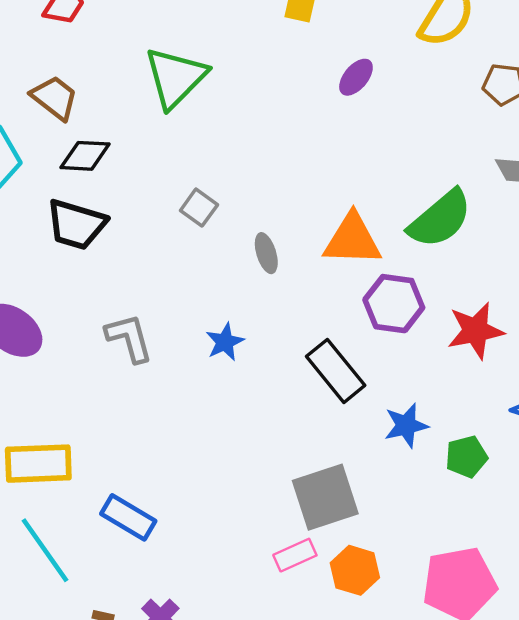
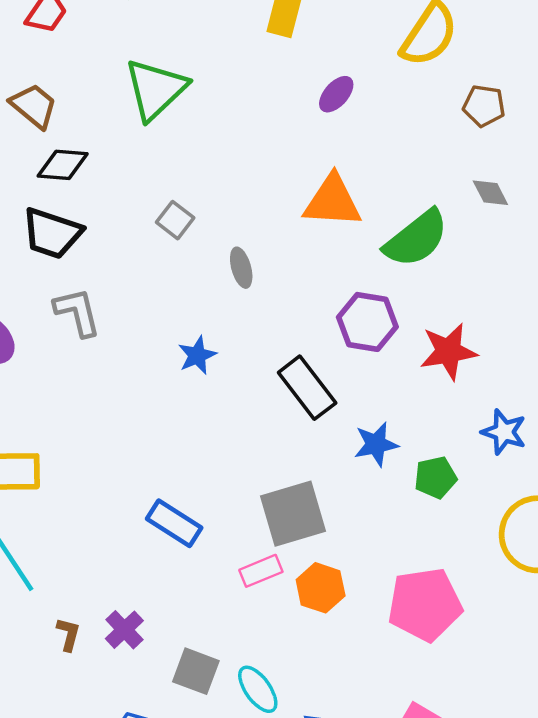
orange triangle: (352, 240) -> (332, 201), moved
gray L-shape: (129, 338) -> (77, 312), moved
blue rectangle: (128, 517) -> (174, 523), moved

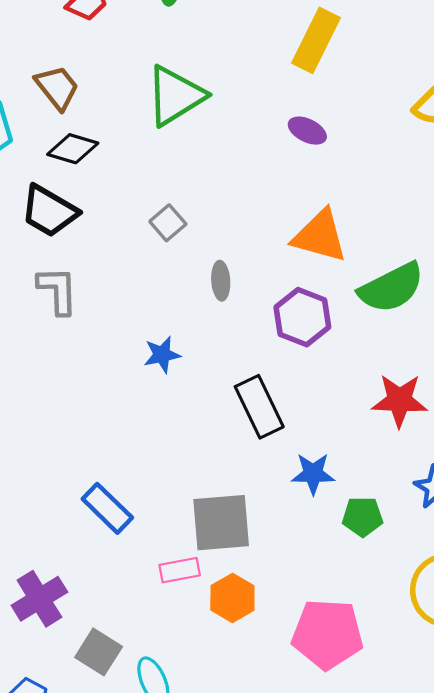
purple ellipse: (336, 94) -> (307, 131), moved, turned 63
purple hexagon: (367, 322) -> (302, 317), moved
purple cross: (124, 630) -> (39, 599), size x1.4

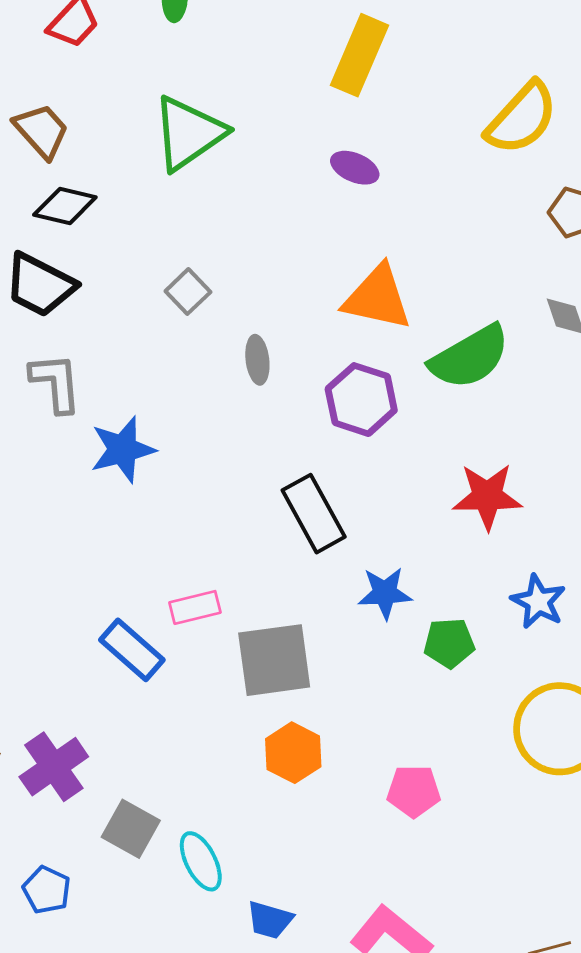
blue star: (162, 355) -> (123, 449), moved, size x1.4
pink rectangle: (180, 570) -> (195, 607), moved
pink pentagon: (327, 634) -> (414, 791), size x0.6

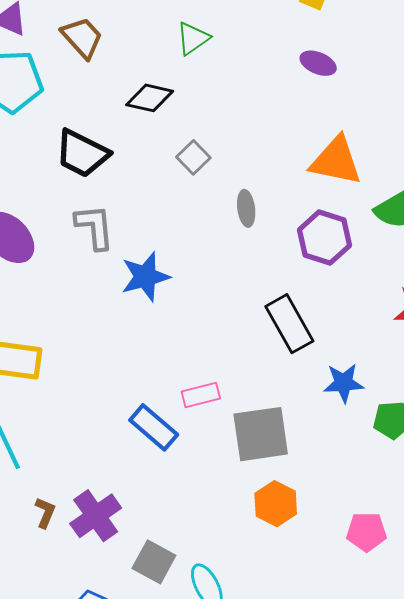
green triangle: (189, 133) -> (193, 38), size x0.6
black diamond: (65, 206) -> (150, 98), moved

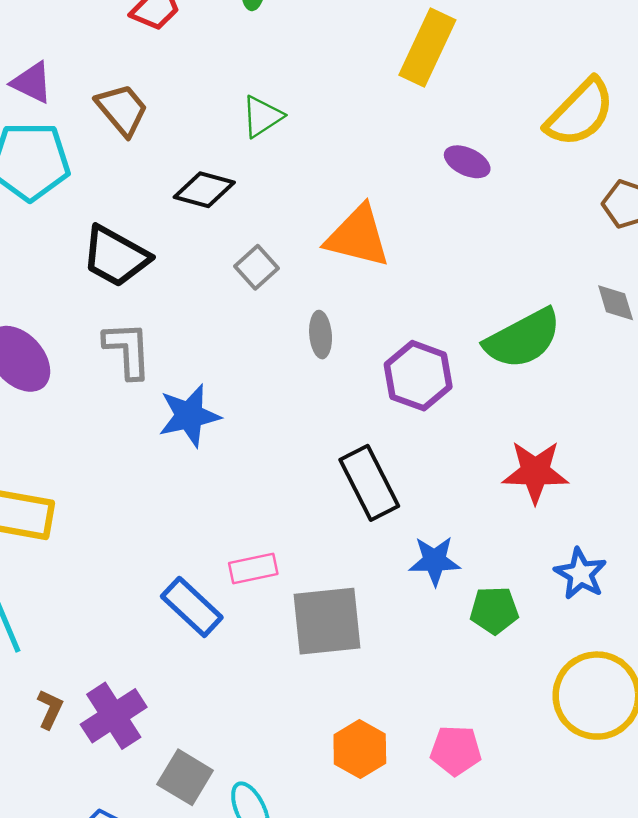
purple ellipse: (318, 63) -> (467, 162), moved
orange triangle: (336, 161) -> (358, 236), moved
orange hexagon: (276, 504) -> (360, 749), moved

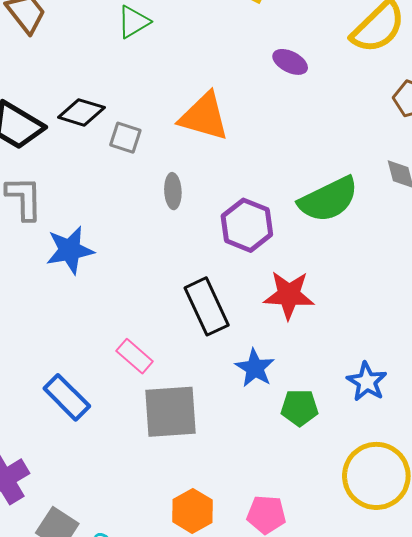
black diamond: (204, 190) -> (81, 112), moved
gray square: (256, 267) -> (125, 138), turned -32
red star: (535, 472) -> (289, 295), moved
blue star: (435, 561) -> (255, 368), turned 30
pink rectangle: (253, 568) -> (135, 356), moved, turned 51

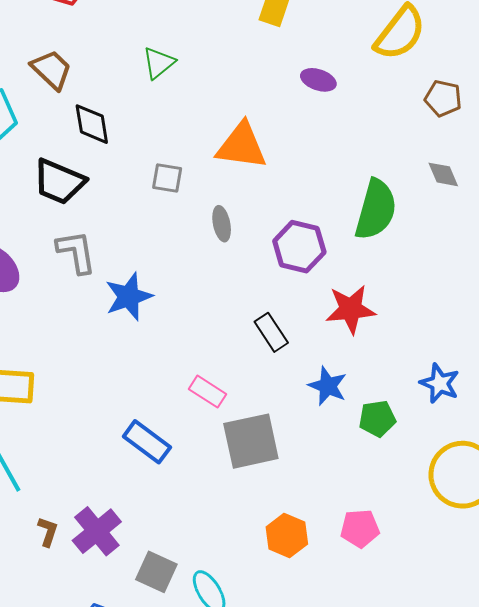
black diamond: (81, 112) -> (92, 124), moved, turned 72
green semicircle: (328, 199) -> (376, 210), turned -40
black rectangle: (207, 306) -> (271, 332), size x0.7

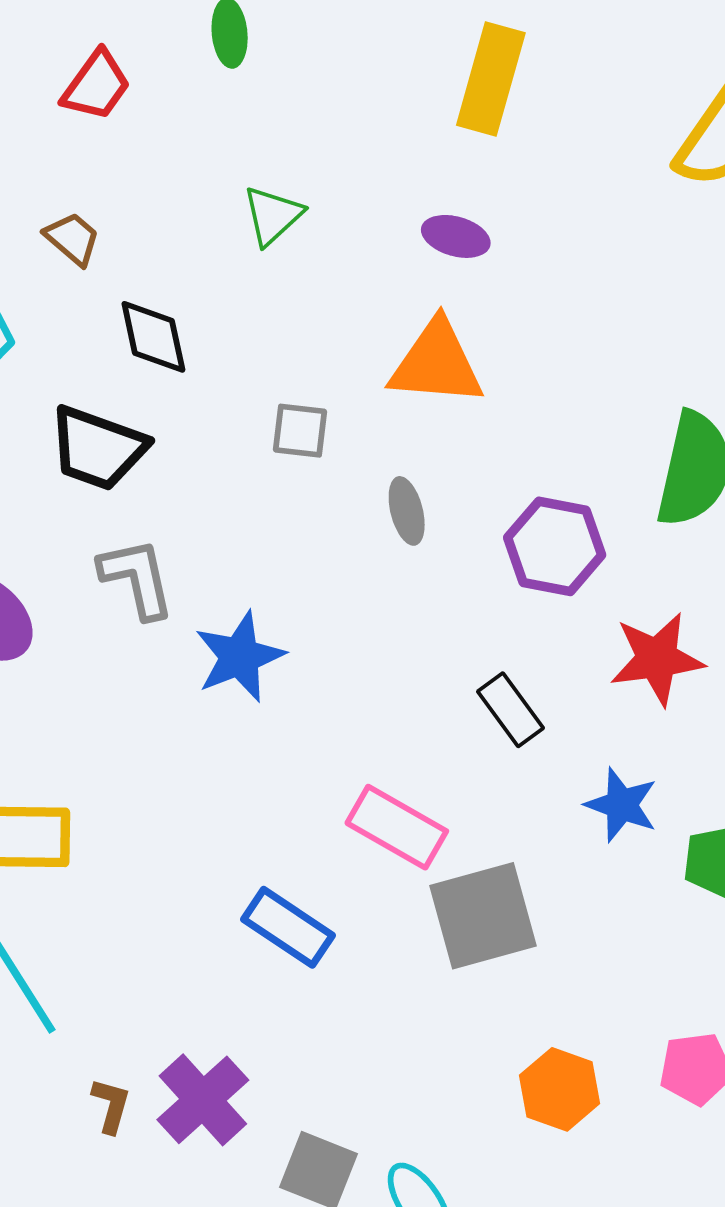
brown trapezoid: (51, 70) -> (72, 239), size x0.7
purple ellipse: (318, 80) -> (456, 236), moved
pink rectangle: (208, 392) -> (397, 827), size x1.4

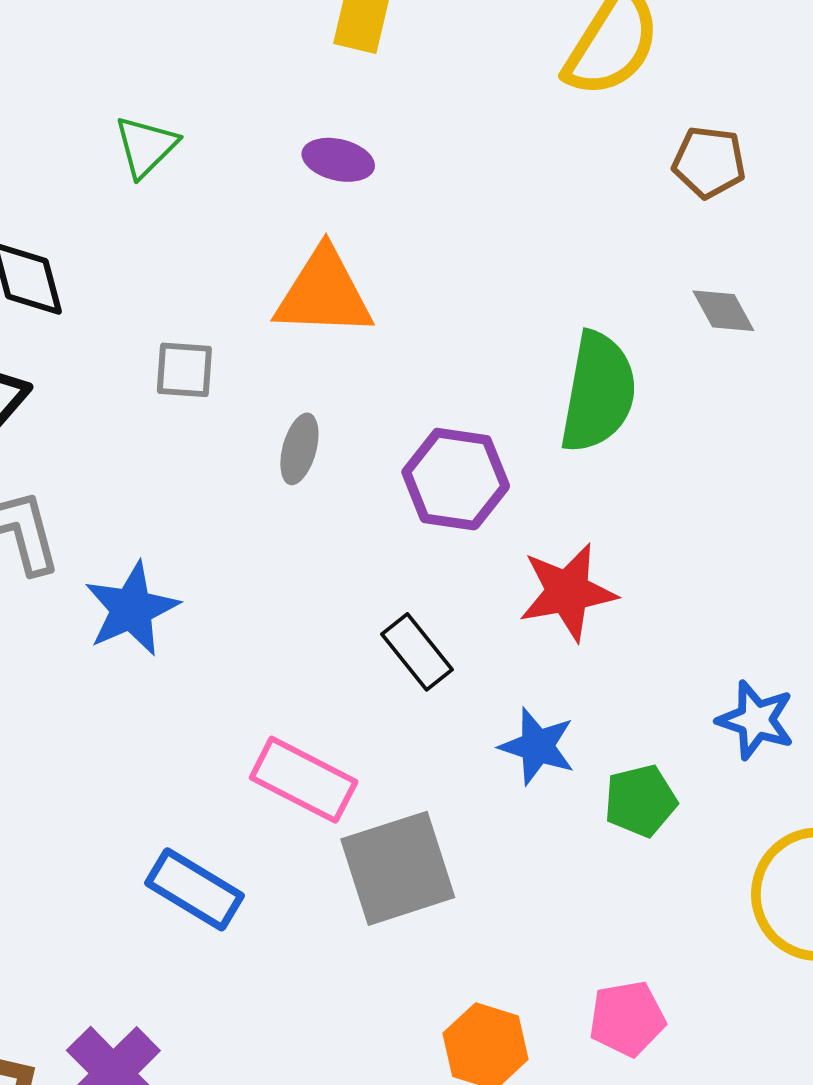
gray ellipse: (407, 511) -> (299, 449), turned 32

